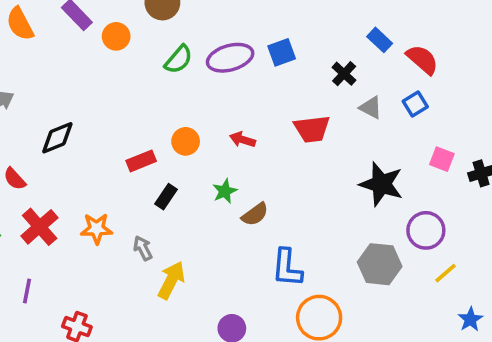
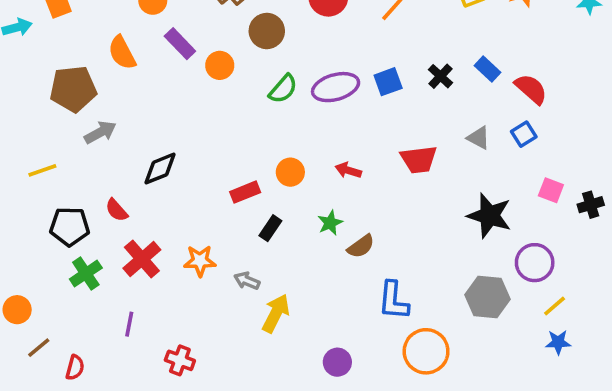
black cross: (344, 74) -> (441, 76), moved
gray arrow: (143, 248) -> (247, 281), turned -40
blue star: (470, 319) -> (558, 342), moved, turned 30

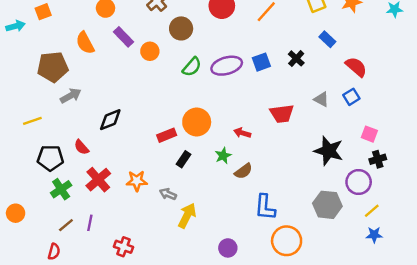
blue rectangle: (488, 69) -> (327, 39), moved
red arrow: (348, 170) -> (242, 133), moved
orange circle: (290, 172) -> (197, 122), size x1.5
black cross: (591, 205) -> (378, 159), moved
brown line: (39, 348) -> (66, 225), moved

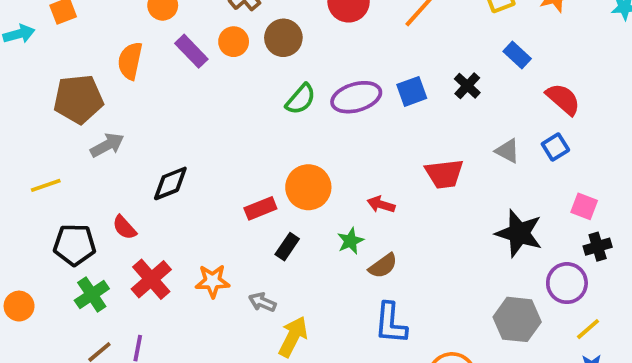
orange semicircle: (85, 43) -> (130, 61), turned 40
orange circle: (150, 51) -> (234, 42), moved
blue L-shape: (265, 207) -> (391, 323), moved
orange circle: (16, 213) -> (19, 306), moved

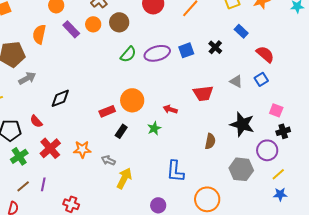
brown semicircle: (383, 266) -> (210, 141), moved, turned -42

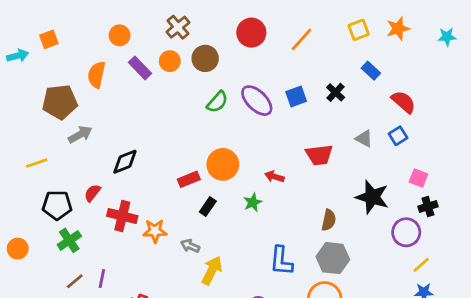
purple ellipse: (157, 53) -> (257, 101), turned 60
red semicircle: (36, 121) -> (92, 193), turned 80
red cross: (50, 148) -> (122, 216), moved, turned -35
gray hexagon: (241, 169) -> (333, 258), moved

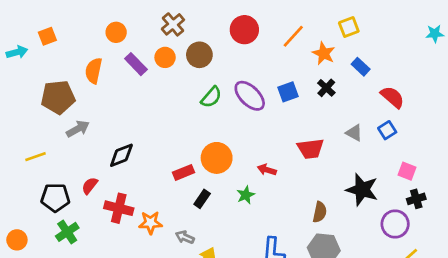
orange star: (398, 29) -> (324, 53), moved, turned -30

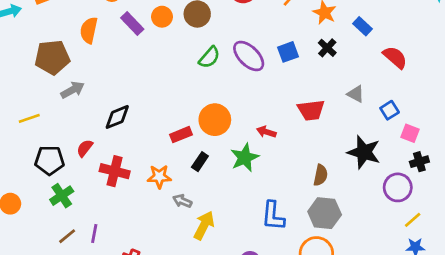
blue square: (387, 130) -> (390, 110), moved
green star: (246, 195) -> (245, 158), size x1.5
orange star: (150, 223) -> (159, 177), moved

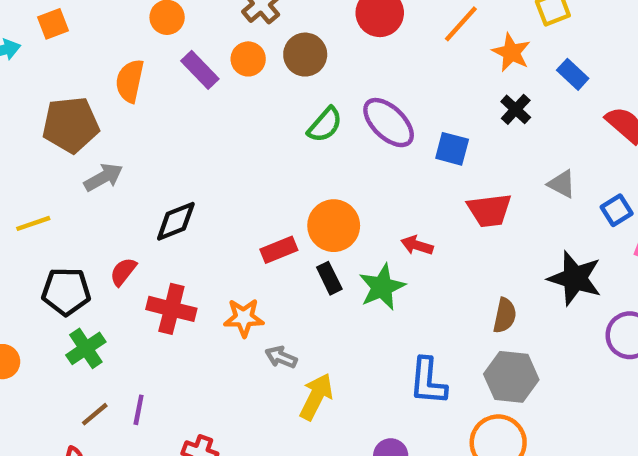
blue square: (288, 52) -> (452, 149), moved, turned 35
black rectangle: (200, 162) -> (329, 278), moved, turned -60

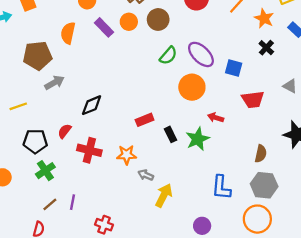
orange circle: (334, 226) -> (192, 87), moved

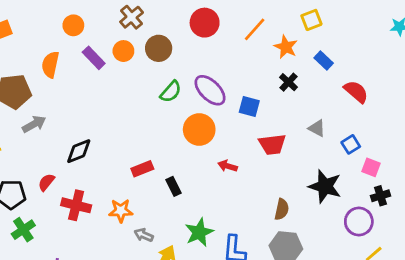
green star: (198, 139) -> (199, 232), moved

